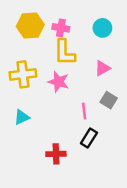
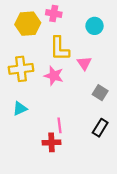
pink cross: (61, 28) -> (54, 13), moved
pink triangle: (102, 68) -> (84, 63), moved, turned -35
pink line: (84, 111) -> (59, 125), moved
black rectangle: (89, 138) -> (100, 128), moved

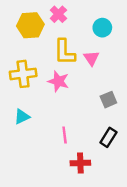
pink cross: (54, 13) -> (58, 14), turned 35
pink triangle: (84, 63) -> (91, 58), moved
gray square: (100, 93) -> (108, 100), turned 35
red cross: (52, 142) -> (80, 163), moved

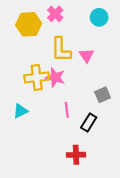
cyan circle: (102, 28) -> (99, 17), moved
yellow cross: (23, 74) -> (37, 77), moved
pink line: (65, 135) -> (67, 110), moved
black rectangle: (108, 137) -> (89, 122), moved

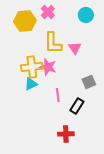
cyan triangle: (21, 111) -> (31, 84), moved

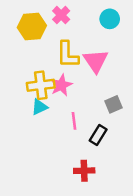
pink triangle: (75, 48) -> (96, 61), size x1.5
pink star: (48, 67) -> (61, 85), turned 30

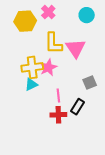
red cross: (84, 171) -> (58, 115), moved

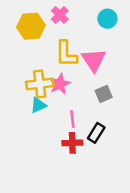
gray square: (90, 83) -> (104, 94), moved

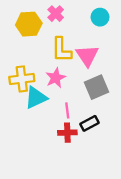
yellow cross: (40, 84) -> (22, 79), moved
gray square: (104, 94) -> (96, 87), size x1.5
cyan triangle: (38, 105) -> (36, 98), size x1.5
black rectangle: (96, 133) -> (89, 123), turned 30

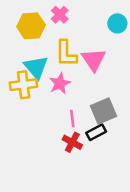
cyan circle: (100, 17) -> (117, 23), moved
gray square: (96, 87) -> (104, 111), moved
cyan triangle: (36, 98) -> (36, 67), moved, turned -45
red cross: (67, 133) -> (72, 142), turned 30

